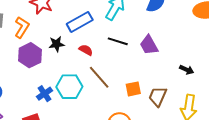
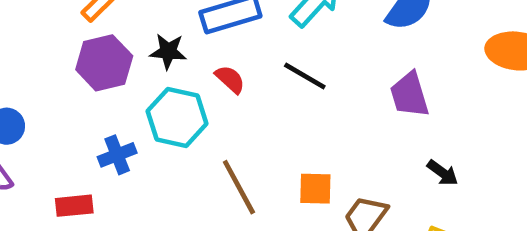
purple trapezoid: (149, 45) -> (409, 95), moved
brown line: (99, 77) -> (239, 187), moved
cyan hexagon: (69, 87) -> (177, 117), moved

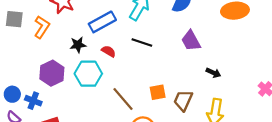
purple hexagon: (104, 63) -> (52, 73), moved
blue cross: (117, 155) -> (33, 101), moved, turned -35

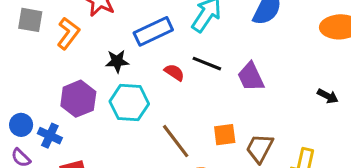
purple trapezoid: (191, 41) -> (251, 77), moved
red semicircle: (109, 51) -> (174, 72), moved
black arrow: (213, 73) -> (328, 96), moved

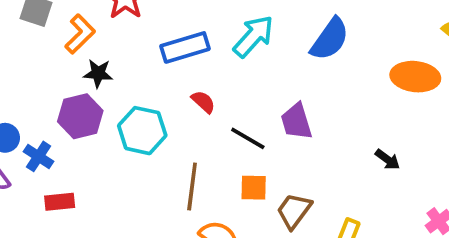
black star: (117, 61) -> (98, 73), moved
black line: (207, 64) -> (248, 138), moved
brown line: (176, 141) -> (192, 186), turned 36

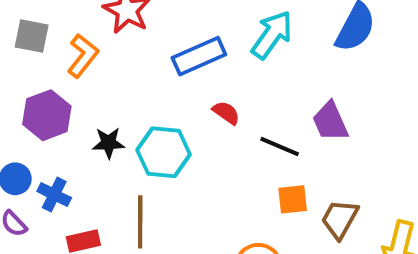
black star: (98, 73) -> (108, 143), moved
purple hexagon: (80, 116) -> (47, 115), moved
brown line: (192, 186) -> (140, 222), moved

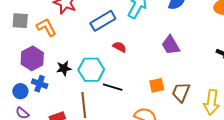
orange L-shape: (83, 56) -> (46, 27), turned -60
black line: (280, 147) -> (113, 87), moved
blue cross: (54, 195) -> (40, 84), moved

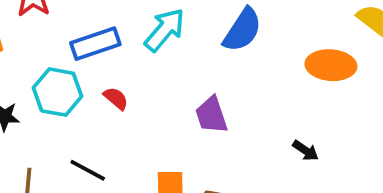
cyan hexagon: (91, 70) -> (58, 92), moved

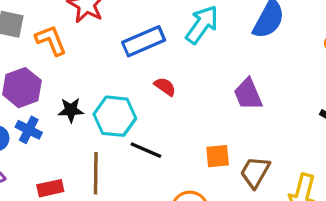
cyan hexagon: (58, 92) -> (115, 116), moved

